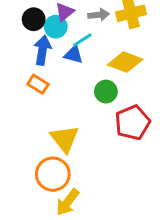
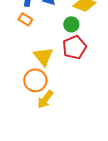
red pentagon: (132, 123) -> (74, 47), moved

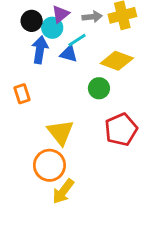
orange rectangle: (25, 19) -> (22, 94), moved, turned 40
red pentagon: (74, 47) -> (121, 130), moved

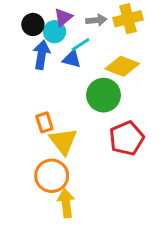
green circle: (99, 88) -> (104, 95), size x1.5
orange rectangle: (22, 94) -> (44, 122), moved
yellow arrow: (63, 191) -> (66, 203), turned 136

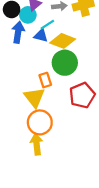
yellow diamond: (122, 66) -> (63, 41), moved
orange rectangle: (44, 122) -> (45, 80), moved
orange circle: (52, 176) -> (40, 122), moved

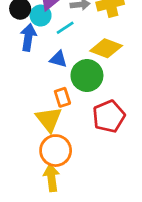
blue triangle: (41, 36) -> (58, 59), moved
yellow diamond: (63, 41) -> (106, 48), moved

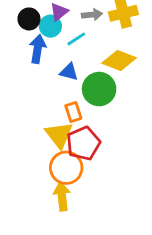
red pentagon: (109, 116) -> (83, 143), moved

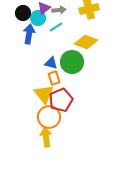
gray arrow: (92, 15) -> (59, 10), moved
blue triangle: (69, 72) -> (51, 63), moved

